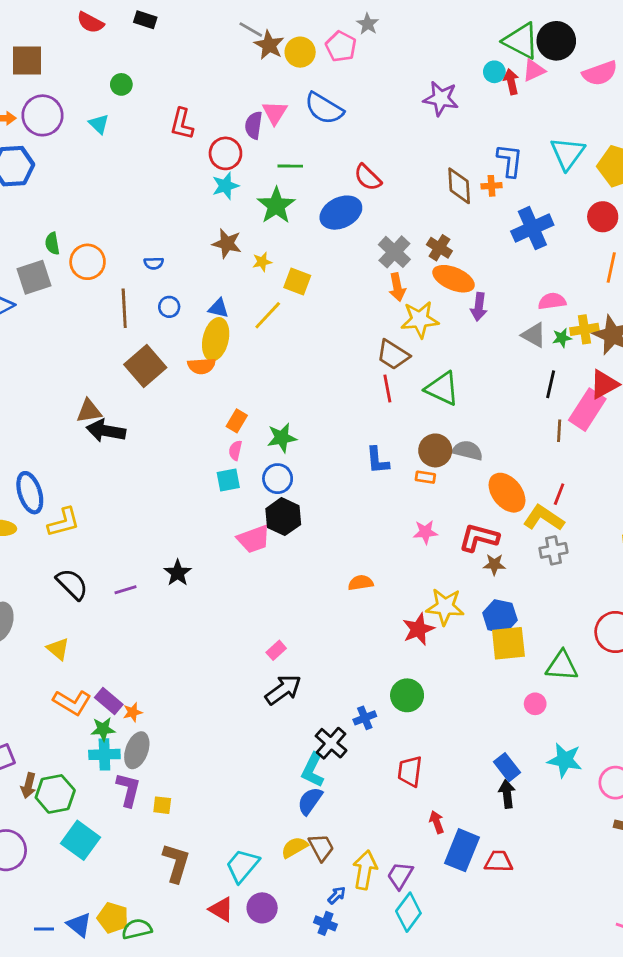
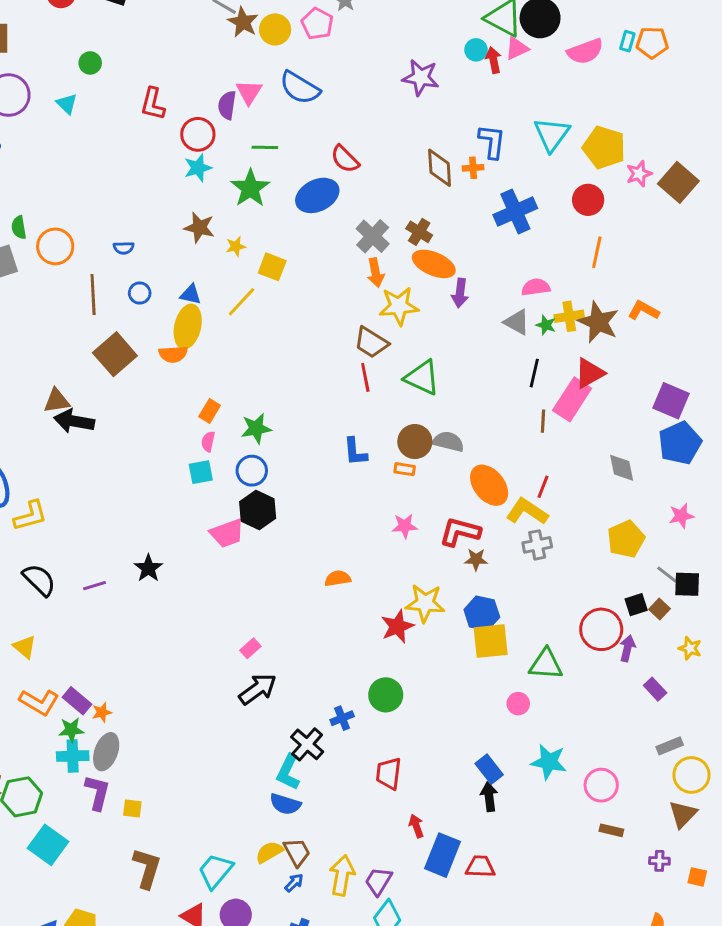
green star: (562, 338) -> (546, 325), turned 30
blue semicircle: (310, 801) -> (285, 804), turned -108
blue arrow: (337, 895) -> (294, 883), moved

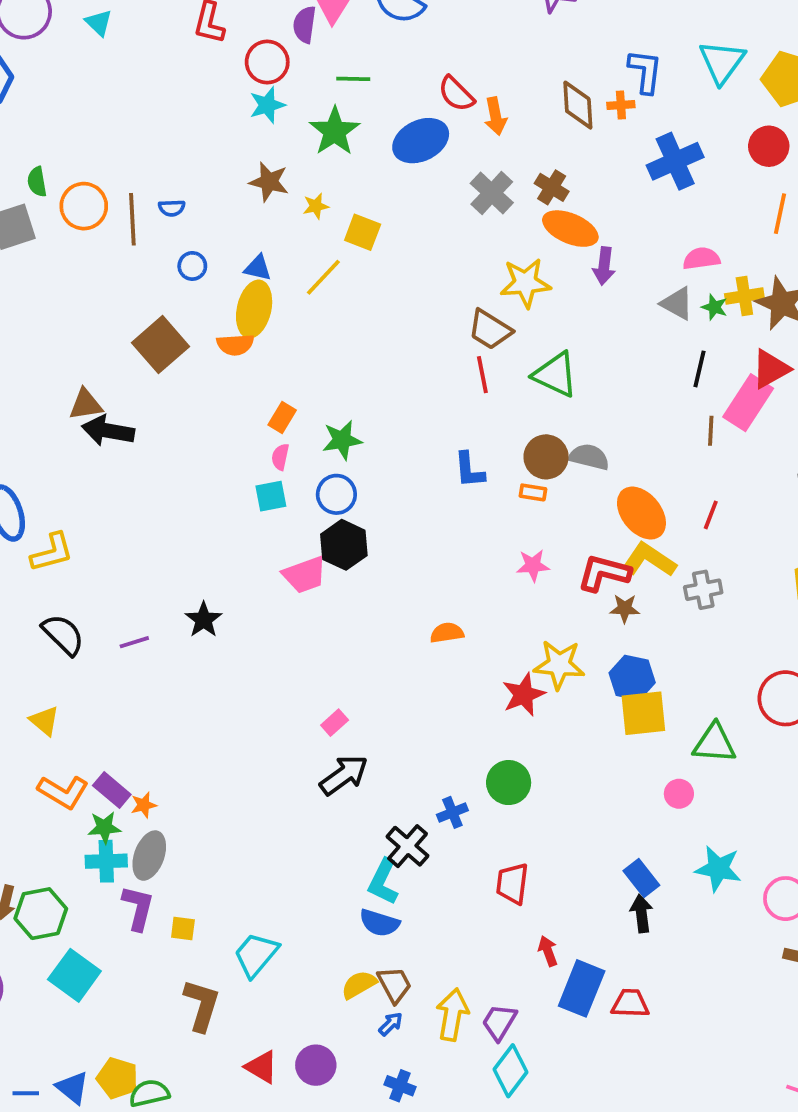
orange arrow: (376, 273) -> (495, 116), moved
brown line: (93, 294) -> (132, 219), moved
yellow L-shape: (527, 511) -> (649, 560), moved
cyan trapezoid: (215, 871) -> (256, 955), moved

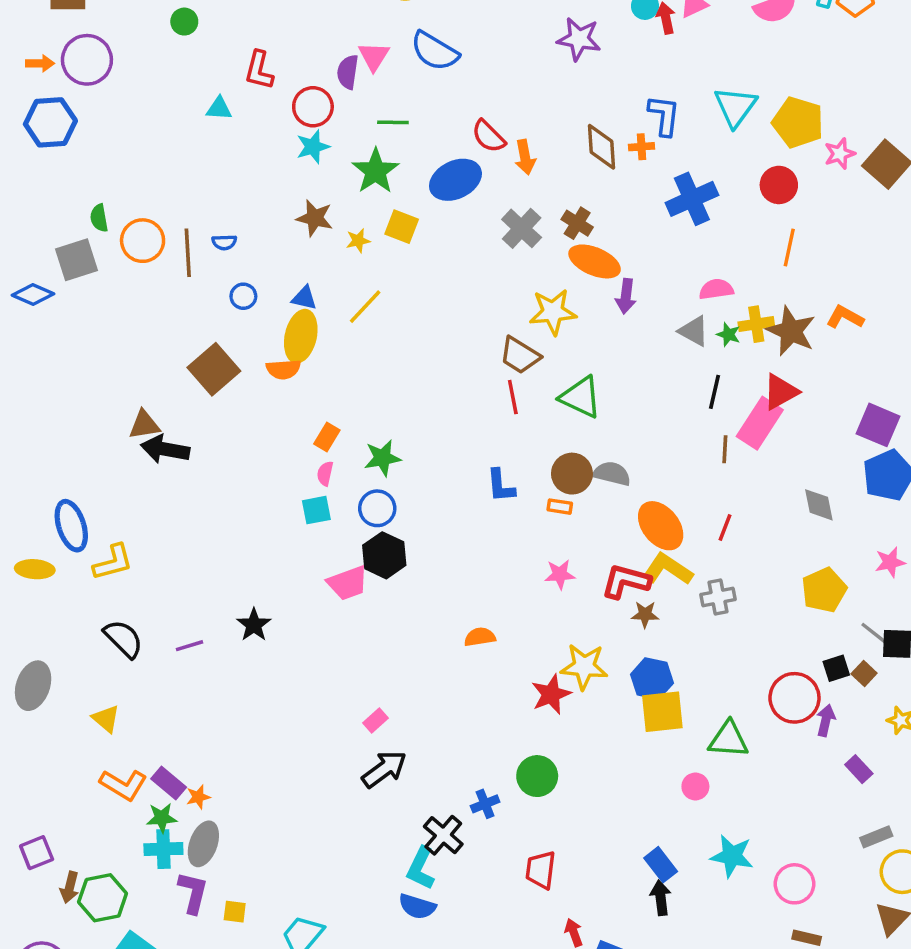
cyan triangle: (99, 23) -> (219, 108), moved, turned -40
yellow square: (363, 232) -> (402, 227), moved

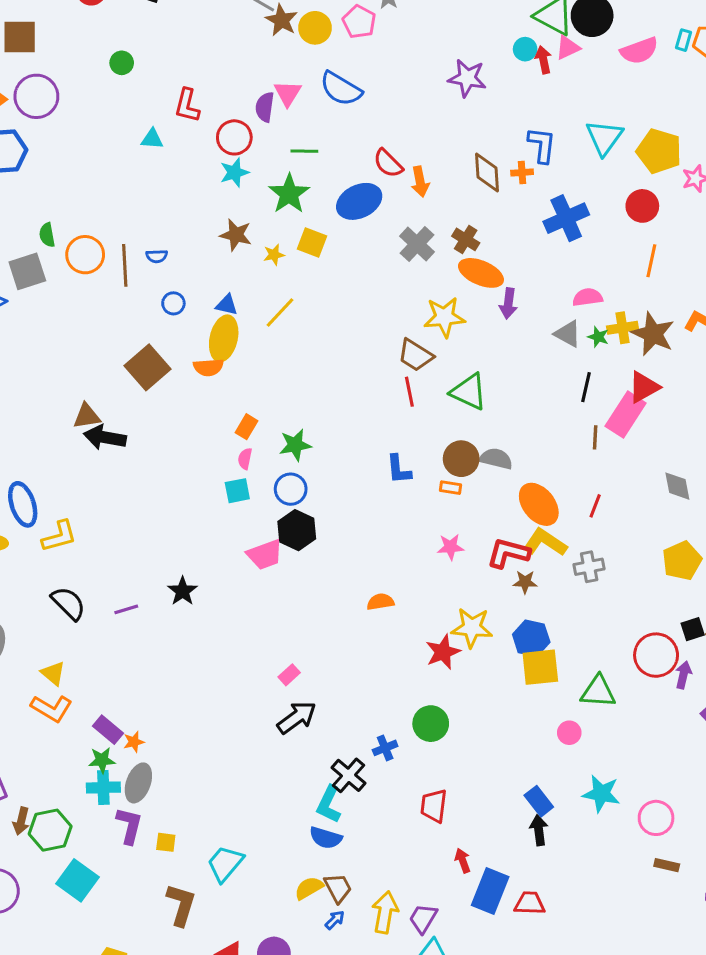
orange L-shape: (123, 785) -> (52, 708), moved

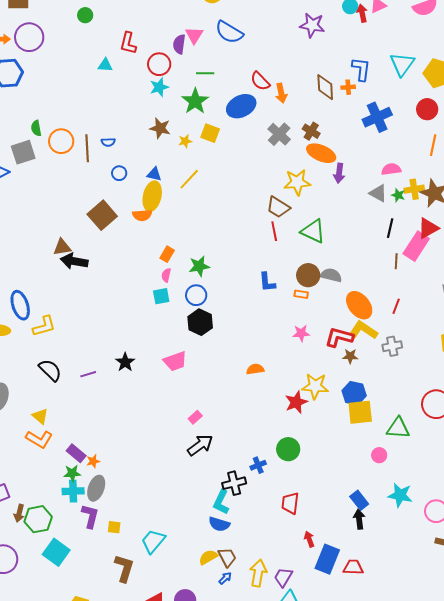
pink trapezoid: (265, 555) -> (175, 361), moved
black cross: (348, 775) -> (234, 483), turned 35

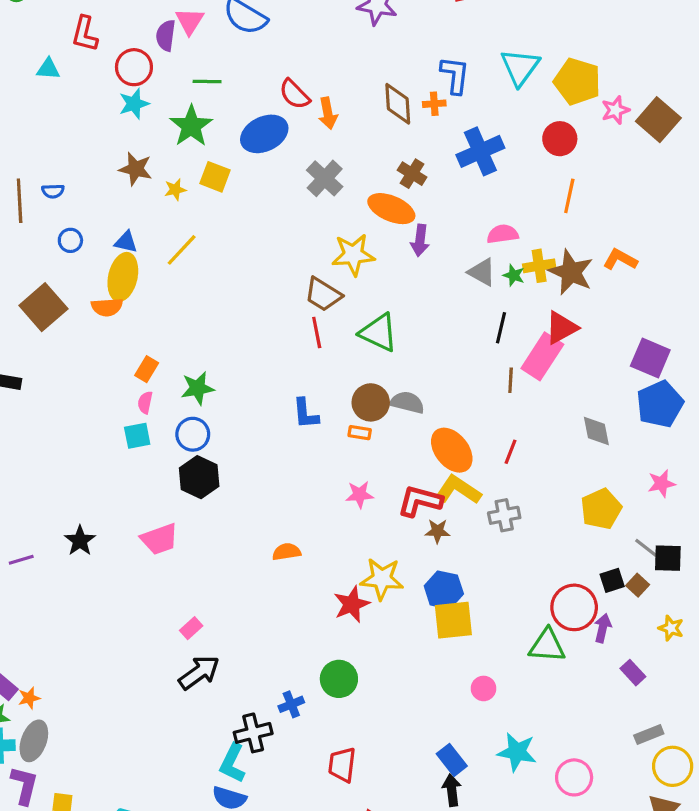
brown cross: (311, 131) -> (412, 174), moved
green triangle: (398, 428) -> (547, 646), moved

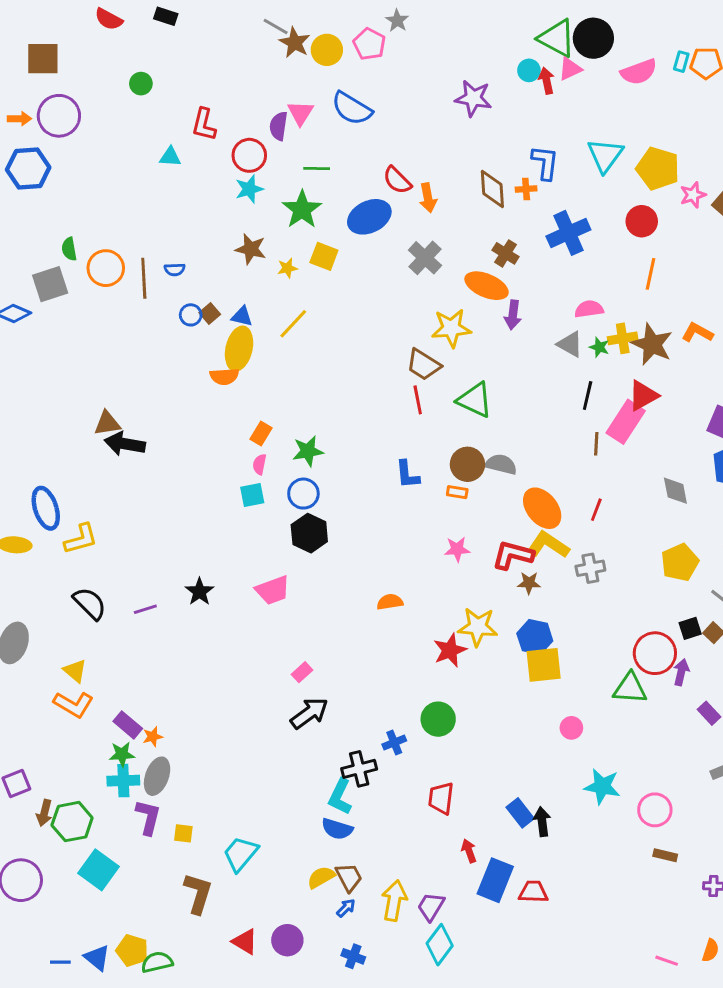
brown square: (43, 307) -> (210, 313), moved, size x0.5
blue rectangle: (452, 760) -> (520, 813), moved

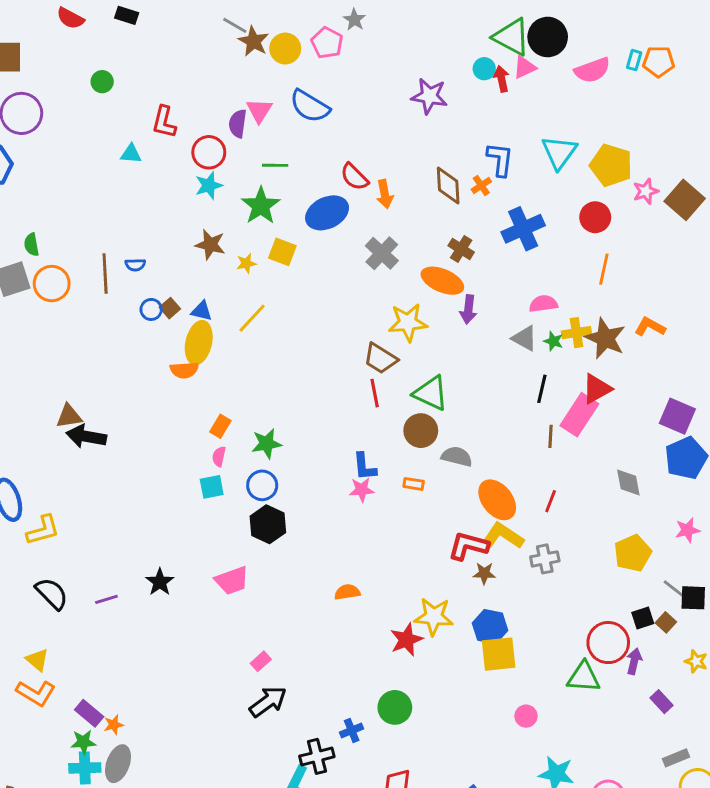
orange cross: (526, 189) -> (481, 185), turned -30
orange circle: (106, 268) -> (52, 284), moved
brown circle: (467, 464) -> (421, 431), moved
pink star: (457, 549) -> (362, 490), moved

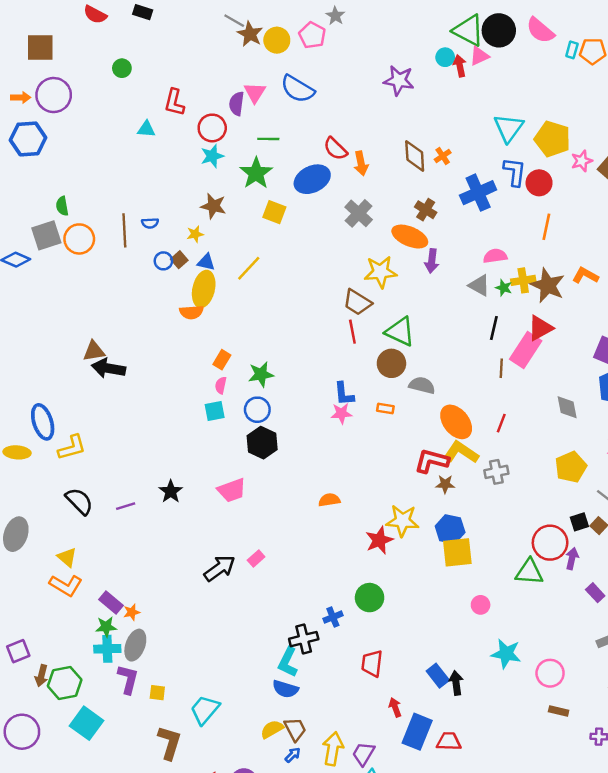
pink semicircle: (592, 70) -> (540, 30), moved, turned 60
blue L-shape: (500, 160) -> (515, 172), moved
yellow star: (246, 263) -> (195, 234), moved
black arrow: (268, 702) -> (219, 568), moved

